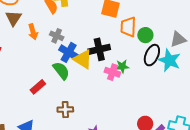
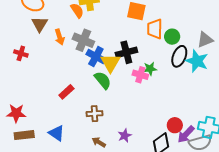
gray cross: (57, 36) -> (83, 40), size x1.5
yellow triangle: (83, 59) -> (110, 63), turned 30
green semicircle: (61, 71) -> (103, 80), moved

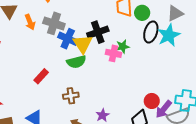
cyan star: (197, 61) -> (169, 35), turned 30
green semicircle: (103, 80) -> (76, 62), turned 120

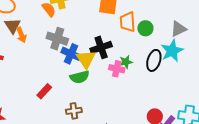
orange arrow: (30, 22) -> (21, 35), moved
black ellipse: (151, 32) -> (154, 60), moved

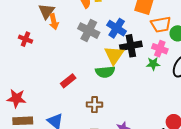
orange trapezoid: (128, 22) -> (161, 24), turned -105
blue cross: (71, 54) -> (117, 28), moved
pink cross: (117, 69) -> (160, 49), moved

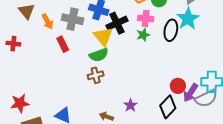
orange arrow: (54, 22) -> (48, 21), moved
red rectangle: (68, 81) -> (63, 44), moved, turned -63
brown cross: (95, 105) -> (96, 75), moved

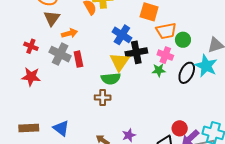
gray cross: (72, 19) -> (60, 54), moved
cyan star: (188, 19) -> (206, 66), turned -30
orange arrow: (48, 21) -> (70, 33), turned -91
red star: (20, 103) -> (31, 77), moved

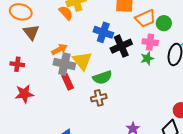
orange arrow: (70, 33) -> (59, 49), moved
gray cross: (60, 54) -> (64, 64), moved
red rectangle: (78, 59) -> (68, 82), moved
yellow triangle: (120, 62) -> (82, 61), moved

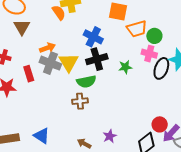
pink cross: (150, 42) -> (149, 54), moved
black cross: (121, 46) -> (97, 59), moved
green star: (147, 58) -> (125, 67), moved
red rectangle: (68, 82) -> (29, 74), moved

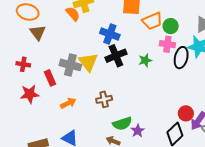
orange arrow: (47, 48) -> (68, 103), moved
green semicircle: (86, 82) -> (122, 124), moved

